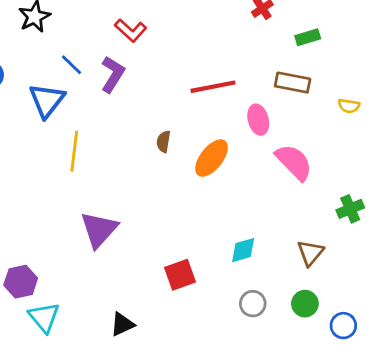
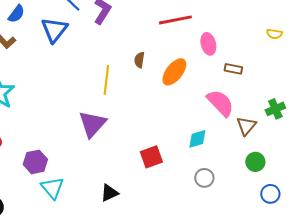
brown rectangle: (293, 83) -> (233, 69), moved, size x0.7
yellow line: (74, 151) -> (106, 80), moved
pink semicircle: (294, 162) -> (220, 103), moved
brown triangle: (310, 253) -> (246, 126), moved
green circle: (305, 304) -> (255, 162), moved

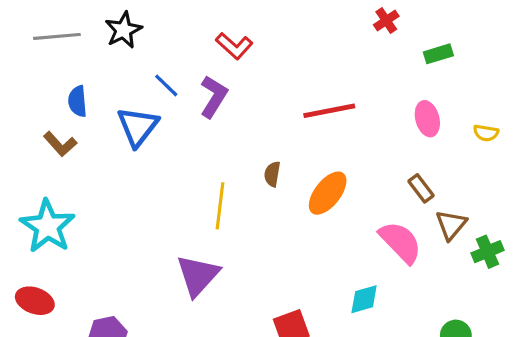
blue semicircle: (16, 14) -> (78, 101), turned 138
pink ellipse: (208, 44) -> (427, 119), moved
brown rectangle: (233, 69) -> (421, 188), turned 42
brown triangle: (246, 126) -> (451, 225), moved

